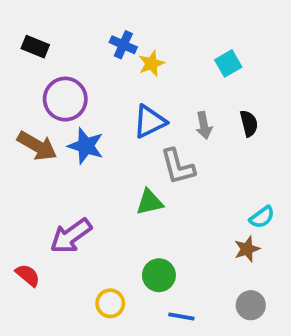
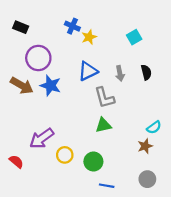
green triangle: (150, 202) -> (103, 125), moved
yellow circle: (110, 303) -> (65, 155), moved

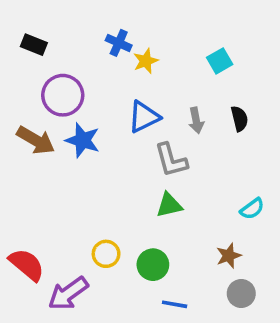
purple arrow: (42, 138) -> (68, 294), moved
brown star: (145, 146) -> (229, 256), moved
red semicircle: (16, 162) -> (27, 265), size x1.5

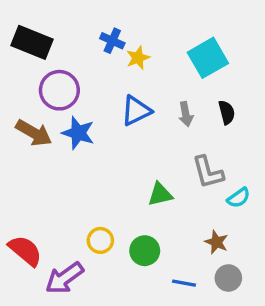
black rectangle: (34, 45) -> (32, 42), size x1.6
cyan square: (220, 61) -> (208, 58), size x1.6
gray L-shape: (171, 160) -> (208, 172), moved
brown star: (229, 256) -> (216, 242), turned -30
blue line: (175, 304) -> (184, 283), moved

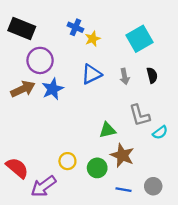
brown arrow: (34, 133) -> (23, 89), turned -55
blue star: (78, 133) -> (53, 89), turned 30
brown star: (216, 242) -> (122, 155), moved, size x1.5

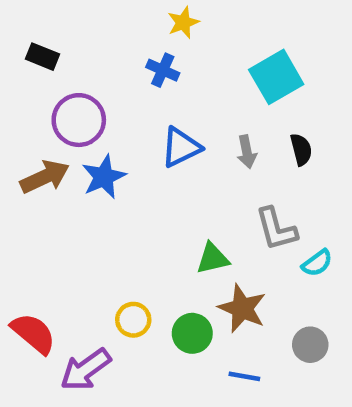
blue cross: (75, 27) -> (163, 70), moved
black rectangle: (22, 28) -> (42, 57), size x0.6
yellow star: (93, 39) -> (183, 22), moved
gray circle: (153, 186) -> (310, 345), moved

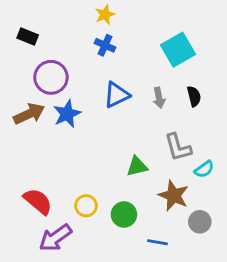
yellow star: (183, 22) -> (105, 15), moved
brown star: (242, 308) -> (174, 196), moved
red semicircle: (33, 333) -> (38, 201), moved

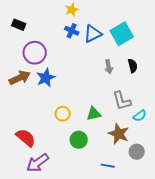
blue triangle: (117, 95) -> (93, 34), moved
yellow circle: (86, 206) -> (63, 114), moved
green circle: (124, 214) -> (79, 140), moved

